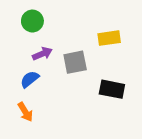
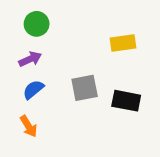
purple arrow: (42, 54) -> (30, 59), moved
gray square: (75, 62) -> (85, 88), moved

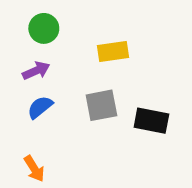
yellow rectangle: (123, 43) -> (113, 51), moved
orange arrow: (29, 126) -> (34, 169), moved

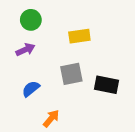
blue semicircle: (40, 107) -> (31, 89), moved
orange arrow: (34, 169) -> (51, 119), moved, turned -108

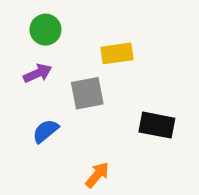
gray square: (71, 74) -> (87, 93), moved
orange arrow: (51, 119) -> (97, 175), moved

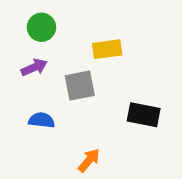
blue semicircle: (45, 131) -> (41, 120), turned 45

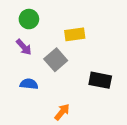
purple arrow: (34, 67) -> (24, 47), turned 72
gray square: (80, 86) -> (56, 60), turned -30

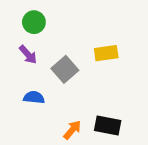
yellow rectangle: (75, 34) -> (106, 53), moved
black rectangle: (100, 80) -> (108, 125), moved

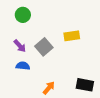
purple arrow: (28, 55) -> (20, 46), moved
black rectangle: (108, 125) -> (85, 85), moved

